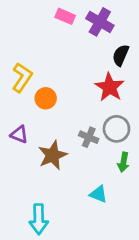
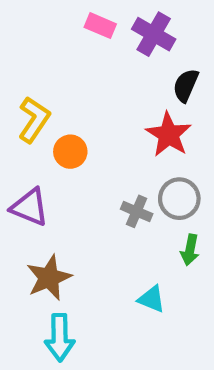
purple triangle: (19, 134) -> (30, 207), size x1.4
brown star: (53, 155) -> (49, 278), moved

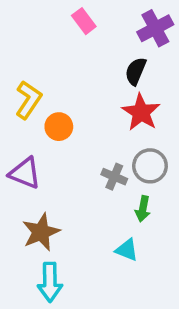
pink rectangle: (100, 26) -> (84, 21), turned 30
purple cross: (154, 34) -> (155, 28), moved, turned 32
black semicircle: (186, 85) -> (136, 71), moved
green arrow: (190, 250) -> (143, 209), moved

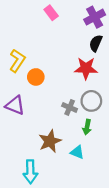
black semicircle: (136, 71) -> (96, 43), moved
red star: (141, 112) -> (86, 68), turned -30
brown star: (41, 232) -> (50, 141), moved

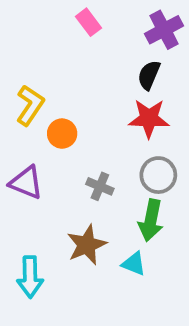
black semicircle: (96, 43) -> (149, 75), moved
gray cross: (70, 107) -> (100, 186), moved
green arrow: (87, 127) -> (151, 220), size x1.5
cyan arrow: (30, 172) -> (30, 277), moved

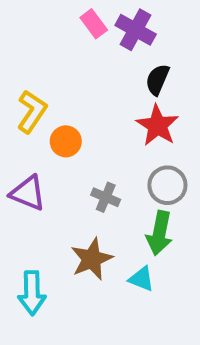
purple cross: (164, 30) -> (136, 30), moved, turned -33
red star: (149, 118) -> (157, 125), turned 30

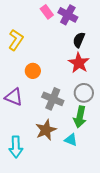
yellow L-shape: (32, 111) -> (16, 40), moved
gray cross: (106, 197) -> (53, 99), size x1.5

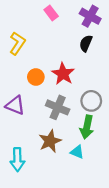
purple cross: (68, 15) -> (90, 16), moved
red star: (79, 63) -> (63, 74), moved

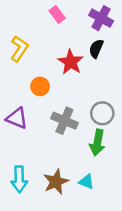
red star: (63, 74) -> (71, 62), moved
brown star: (50, 141) -> (56, 182), moved
cyan triangle: (77, 152) -> (86, 182), moved

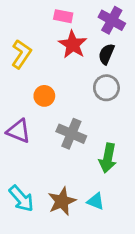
pink rectangle: (57, 14) -> (63, 16), turned -42
red star: (71, 62) -> (73, 45), moved
gray circle: (102, 113) -> (106, 88), moved
cyan arrow: (19, 179) -> (21, 199), turned -40

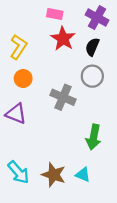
orange circle: (44, 96) -> (23, 78), moved
gray cross: (71, 134) -> (63, 97), moved
brown star: (62, 201) -> (54, 175), turned -30

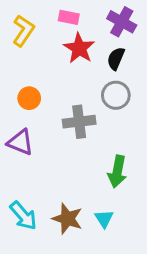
yellow L-shape: (18, 47) -> (23, 31), moved
gray cross: (63, 97) -> (79, 122), turned -30
cyan triangle: (83, 175) -> (104, 219), turned 35

